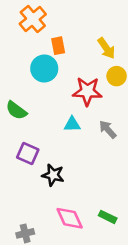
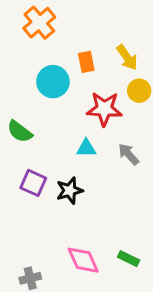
orange rectangle: (58, 46) -> (86, 62), moved
black star: (53, 175) -> (70, 191), moved, turned -30

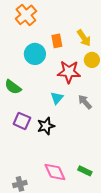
cyan triangle: (86, 148) -> (57, 98), turned -48

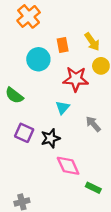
gray arrow: (85, 102) -> (93, 124), moved
pink diamond: (55, 172) -> (68, 166), moved

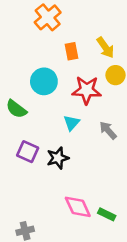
orange cross: (29, 16) -> (48, 17), moved
cyan circle: (38, 59) -> (44, 81), moved
gray arrow: (93, 124) -> (108, 130), moved
pink diamond: (68, 166) -> (78, 207), moved

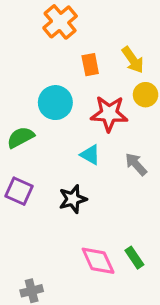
green semicircle: (16, 109) -> (21, 137), turned 115
cyan triangle: (72, 123) -> (90, 155), turned -42
purple square: (28, 152) -> (19, 191), moved
green rectangle: (107, 214) -> (134, 258), moved, turned 30

